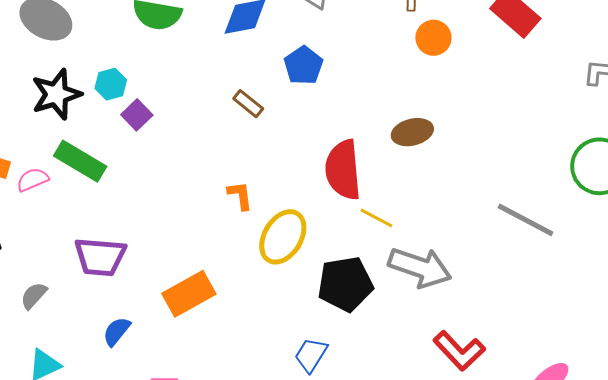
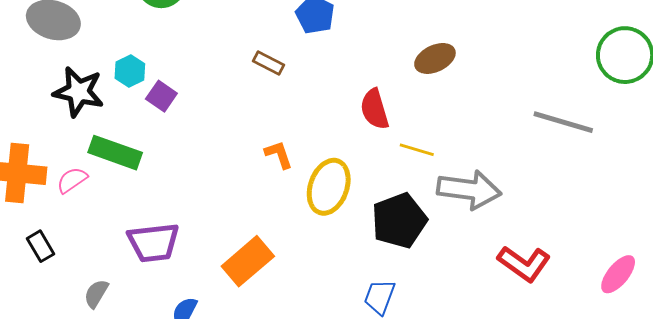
black star: (56, 94) -> (79, 92), turned -30
red semicircle: (343, 170) -> (374, 109), size x0.7

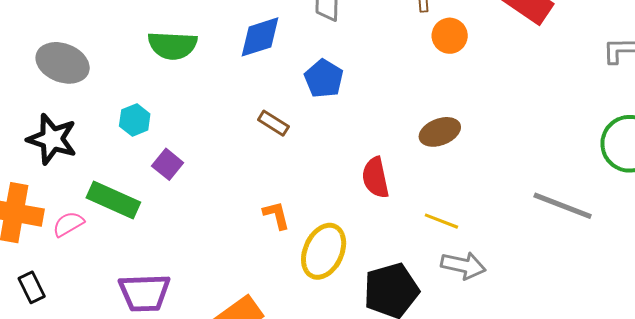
black star: (79, 92) -> (52, 139), moved
purple square: (161, 96) -> (168, 164), moved
yellow line: (417, 150) -> (441, 221), moved
gray arrow: (469, 190) -> (463, 265), size x0.7

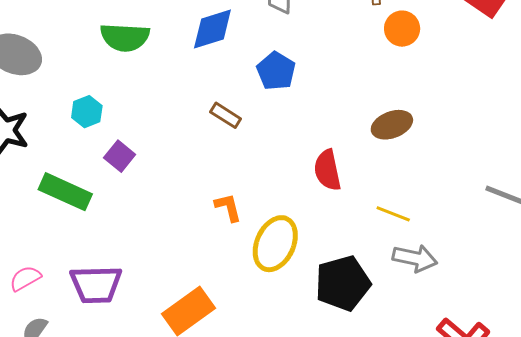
pink semicircle: (68, 224) -> (25, 278), moved

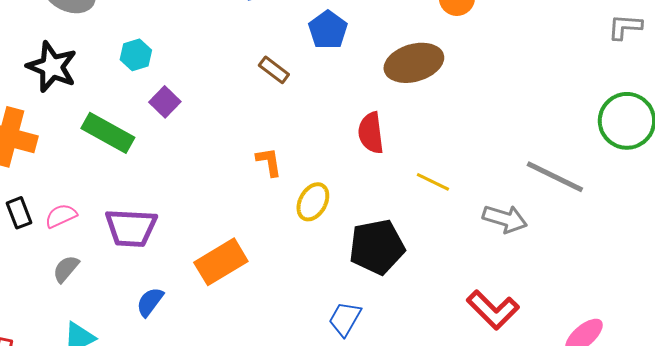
brown ellipse: (392, 125) -> (414, 63), moved, size x1.4
yellow ellipse: (275, 244) -> (313, 202), size x0.7
gray arrow: (415, 258) -> (505, 219), moved

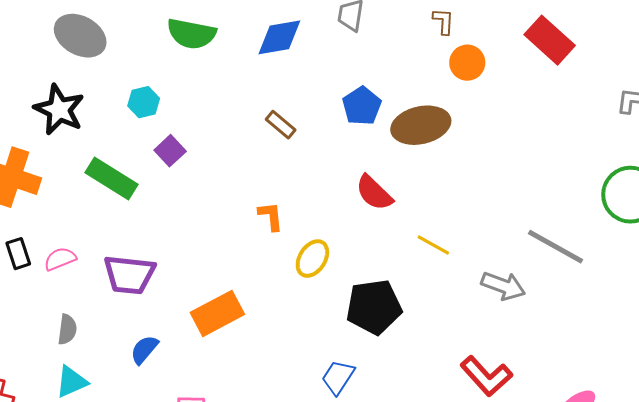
blue pentagon: (328, 30) -> (362, 106), moved
red semicircle: (371, 133) -> (374, 193), turned -42
gray semicircle: (66, 269) -> (67, 329), moved, turned 144

